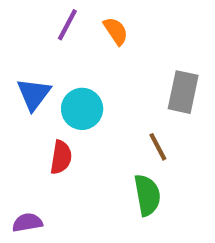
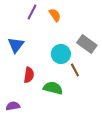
gray rectangle: (183, 92) -> (87, 44), turned -66
cyan circle: (82, 109) -> (61, 54), moved
green semicircle: (147, 195) -> (53, 88), moved, turned -66

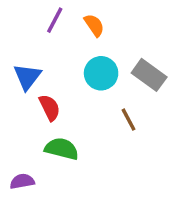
cyan circle: (61, 54) -> (101, 73), moved
red semicircle: (29, 75) -> (50, 108), moved, turned -35
green semicircle: (53, 88) -> (62, 149), moved

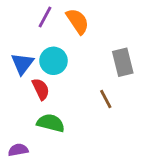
orange semicircle: (94, 25) -> (78, 21), size x1.4
cyan circle: (101, 73) -> (53, 61), moved
gray rectangle: (149, 75) -> (123, 62), turned 40

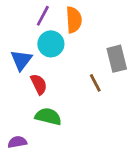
orange semicircle: (78, 21) -> (74, 20), turned 30
cyan circle: (53, 61) -> (51, 44), moved
brown line: (106, 99) -> (95, 83), moved

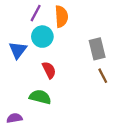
brown line: (95, 83) -> (103, 76), moved
red semicircle: (39, 84) -> (49, 70), moved

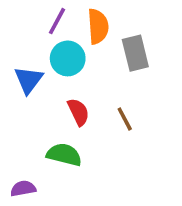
gray rectangle: (97, 49) -> (135, 53), moved
brown line: (103, 76) -> (125, 119), moved

